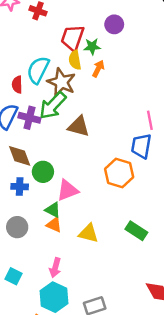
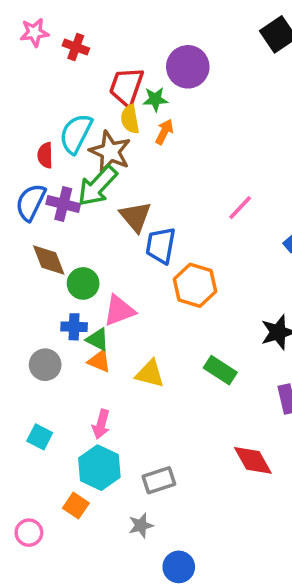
purple circle: (114, 24) -> (188, 67), size x1.5
pink line: (150, 120) -> (240, 208), turned 54
brown triangle: (79, 126) -> (135, 217), turned 35
blue trapezoid: (141, 146) -> (161, 246), moved
blue cross: (20, 187) -> (74, 327), moved

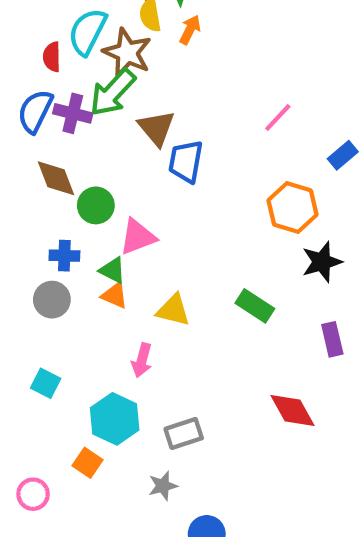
orange hexagon: (195, 285) -> (293, 208), moved
blue cross: (74, 327) -> (64, 256), moved
pink arrow: (101, 424) -> (142, 360), moved

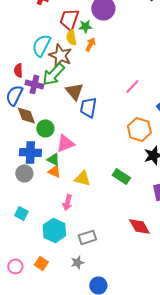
red semicircle: (52, 57) -> (18, 70), moved
blue semicircle: (35, 111) -> (14, 95), moved
blue cross: (64, 256) -> (30, 152), size x1.5
orange square: (87, 463) -> (41, 263), moved

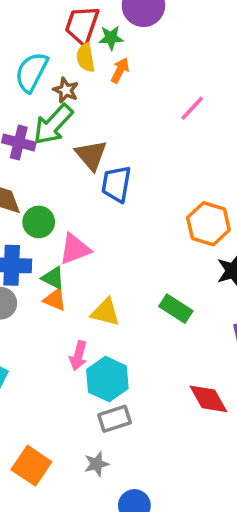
brown star: (60, 55) -> (66, 90), size x0.6
pink line: (132, 86) -> (192, 108), moved
cyan hexagon: (54, 230) -> (107, 379), moved
orange square: (41, 263) -> (31, 466), size x1.5

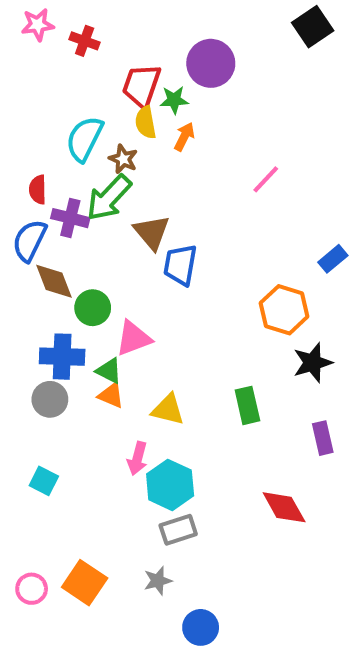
green rectangle: (176, 309) -> (247, 405), turned 44

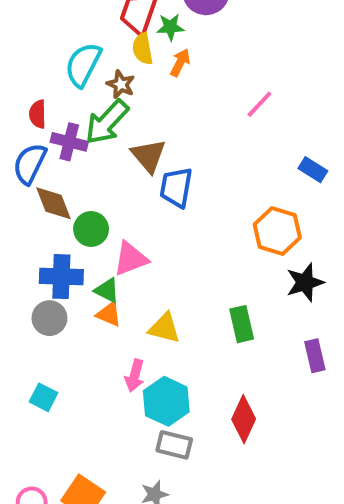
blue rectangle: (333, 259) -> (313, 170), moved, turned 72
red diamond: (284, 507) -> (244, 419), moved, turned 54
gray rectangle: (178, 530) -> (174, 445), turned 32

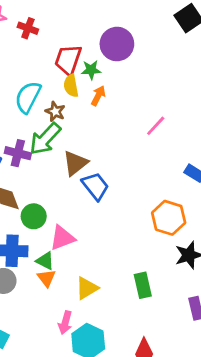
brown triangle: (148, 156) -> (75, 163), turned 32
blue trapezoid: (176, 187) -> (95, 186), turned 132
orange triangle: (109, 314) -> (47, 278), turned 30
yellow triangle: (164, 328) -> (87, 288), turned -45

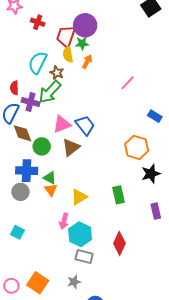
red cross: (28, 28) -> (38, 22), moved
purple circle: (117, 44) -> (85, 25), moved
brown triangle: (75, 163) -> (71, 147), moved
pink triangle: (62, 238) -> (62, 124), moved

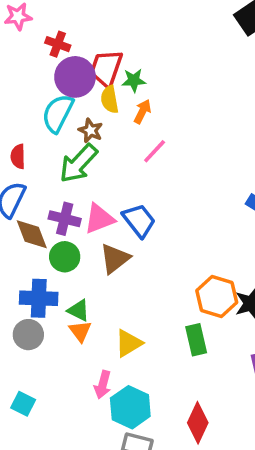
purple circle: (85, 25) -> (75, 77), moved
pink line: (128, 83) -> (155, 151), moved
purple cross: (31, 102) -> (65, 219), moved
orange hexagon: (137, 147) -> (217, 297), moved

